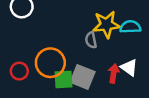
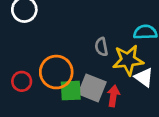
yellow star: (106, 24) -> (128, 60), moved
red arrow: (114, 73) -> (113, 96), moved

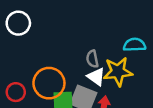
white triangle: (144, 77) -> (96, 77), moved

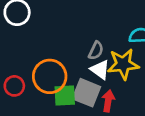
gray semicircle: (92, 59) -> (96, 51), turned -144

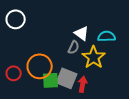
yellow star: (123, 64) -> (94, 57), turned -30
white triangle: (100, 70) -> (82, 33), moved

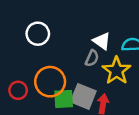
white circle: (16, 19) -> (38, 34), moved

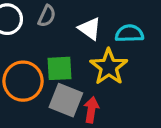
gray semicircle: (92, 58) -> (47, 16), moved
green square: (64, 99) -> (60, 68), moved

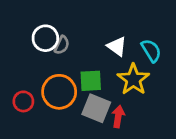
gray semicircle: (47, 16) -> (62, 45), moved
cyan semicircle: (129, 33) -> (151, 51), turned 60

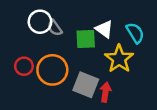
gray semicircle: (62, 45) -> (55, 28), turned 119
green square: (91, 81) -> (86, 39), moved
red circle: (23, 101) -> (24, 66), moved

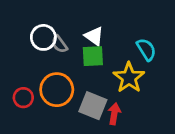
white triangle: (104, 29) -> (94, 36), moved
red circle: (24, 66) -> (23, 98), moved

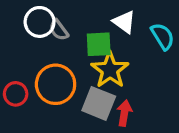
white triangle: (94, 36) -> (124, 22), moved
yellow star: (129, 78) -> (110, 70), moved

